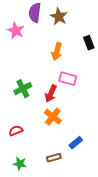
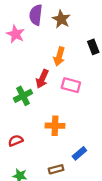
red arrow: (51, 94) -> (42, 79), moved
orange cross: (53, 117) -> (55, 126), turned -36

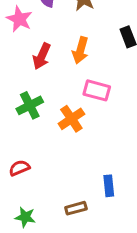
red arrow: (42, 79) -> (42, 56), moved
orange cross: (55, 126) -> (71, 119), moved, turned -36
blue rectangle: (79, 153) -> (109, 186), turned -56

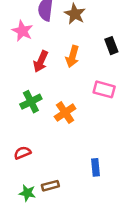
pink rectangle: (97, 90) -> (104, 89), moved
brown rectangle: (76, 208) -> (50, 186), moved

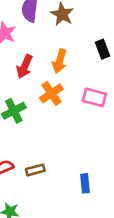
orange cross: (65, 113) -> (51, 93), moved
brown rectangle: (50, 186) -> (35, 170), moved

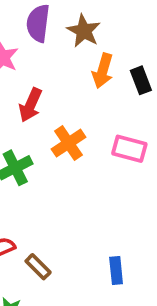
orange arrow: (59, 61) -> (103, 71), moved
brown rectangle: (35, 170) -> (38, 267), moved, turned 60

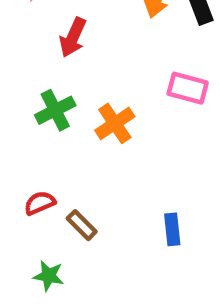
orange cross: (68, 143) -> (115, 123), moved

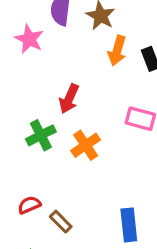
red arrow: (73, 37) -> (69, 99), moved
blue rectangle: (172, 229) -> (129, 225), size x1.4

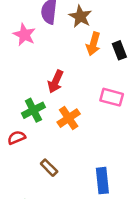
red semicircle: (29, 205) -> (17, 138), moved
brown rectangle: (61, 222) -> (49, 168), moved

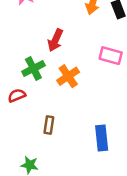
brown rectangle: (49, 168) -> (49, 125), turned 54

